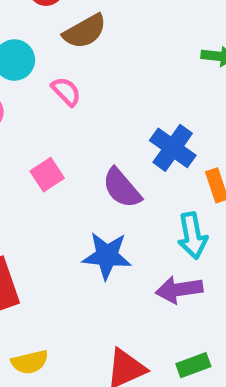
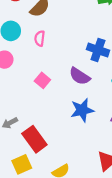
pink semicircle: (66, 91) -> (40, 38), turned -112

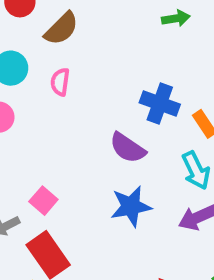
pink square: (42, 80) -> (43, 201), moved

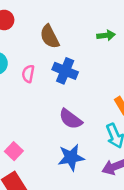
brown semicircle: (61, 29) -> (50, 37), moved, turned 105
blue cross: (160, 103) -> (65, 71), moved

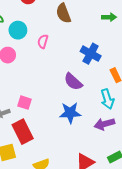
blue cross: (65, 71) -> (91, 54), moved
pink square: (14, 151) -> (25, 103), turned -32

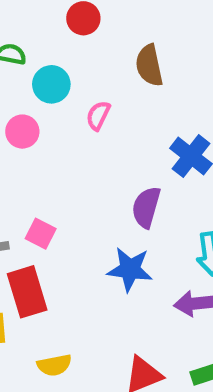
purple semicircle: (73, 82) -> (146, 207), turned 54

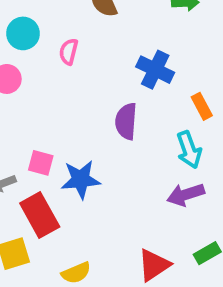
blue star: (130, 269) -> (81, 179), moved

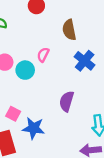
cyan circle: (23, 33) -> (25, 70), moved
blue cross: (155, 70) -> (85, 61), moved

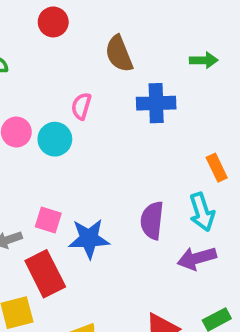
blue cross: (85, 61) -> (156, 103), turned -30
purple semicircle: (67, 101) -> (152, 220), moved

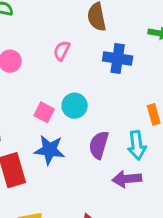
cyan circle: (55, 139) -> (75, 106), moved
pink square: (48, 220) -> (44, 112), moved

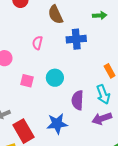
pink square: (44, 112) -> (27, 81), moved
blue star: (50, 150) -> (57, 124), moved

